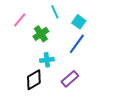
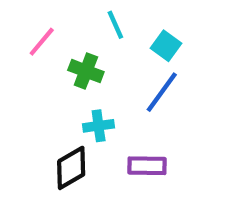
green cross: (41, 34) -> (86, 71), turned -35
purple rectangle: (70, 79) -> (147, 166), turned 42

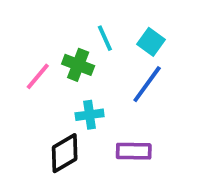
cyan line: (115, 25) -> (105, 38), moved
pink line: (42, 42) -> (38, 76), moved

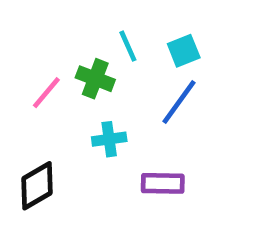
cyan square: (151, 42) -> (184, 51), turned 32
black diamond: (65, 153) -> (37, 186), moved

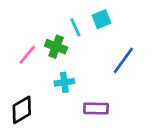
cyan square: (184, 51) -> (101, 19), moved
blue line: (179, 102) -> (123, 60), moved

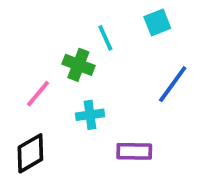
cyan square: (101, 19) -> (157, 22), moved
pink line: (27, 55) -> (38, 94), moved

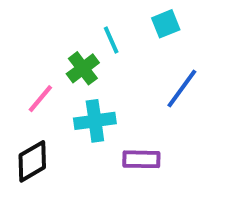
green cross: (78, 65) -> (83, 68), turned 32
cyan cross: (90, 115) -> (95, 121), size x1.4

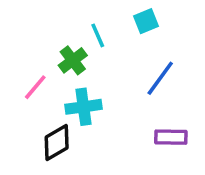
purple rectangle: (141, 159) -> (171, 137), moved
black diamond: (32, 161) -> (57, 143), moved

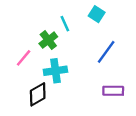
cyan square: (146, 21) -> (97, 14), turned -35

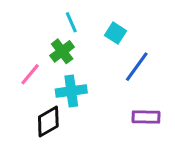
cyan square: (97, 14) -> (115, 33), moved
cyan line: (65, 24) -> (71, 22), moved

